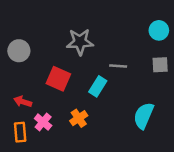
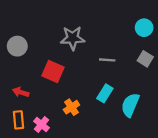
gray square: (160, 65) -> (145, 59), turned 35
cyan rectangle: (98, 86) -> (105, 93), moved
pink cross: (43, 122) -> (41, 125), moved

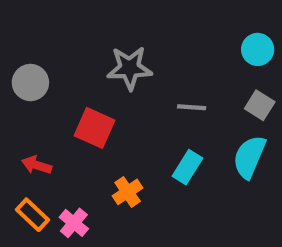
cyan semicircle: (130, 105) -> (249, 157), moved
orange rectangle: (18, 120) -> (33, 215), turned -42

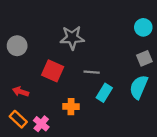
gray square: (260, 105) -> (144, 58), turned 35
gray line: (192, 107) -> (92, 72), moved
orange cross: (128, 192) -> (71, 107), turned 35

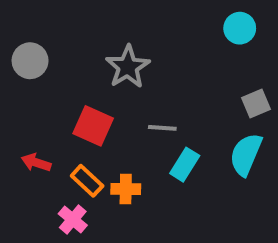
cyan circle: (143, 27) -> (240, 28), moved
gray star: (72, 38) -> (128, 67), turned -30
gray circle: (17, 46) -> (30, 61), moved
orange rectangle: (18, 119) -> (87, 181), moved

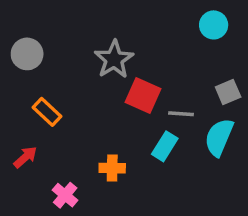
red square: (93, 126) -> (143, 96), moved
gray line: (162, 128) -> (181, 114), moved
red arrow: (36, 163) -> (25, 157), moved, turned 120
orange rectangle: (87, 181) -> (47, 112), moved

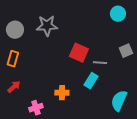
gray star: (114, 59) -> (47, 26), moved, turned 30
orange rectangle: (47, 112) -> (13, 59), moved, turned 63
cyan semicircle: (219, 137) -> (119, 101), moved
pink cross: (65, 195) -> (36, 108), turned 32

